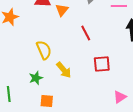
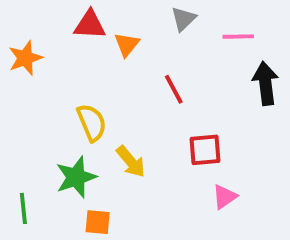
green star: (36, 78) -> (76, 177), size x1.5
pink triangle: (120, 97) -> (225, 197), moved

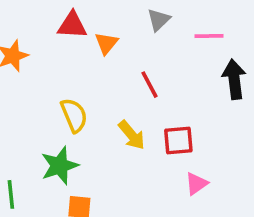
yellow arrow: (131, 162) -> (132, 135), moved

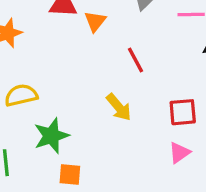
yellow semicircle: (74, 115) -> (21, 95), moved, turned -80
red square: (178, 140) -> (183, 112), moved

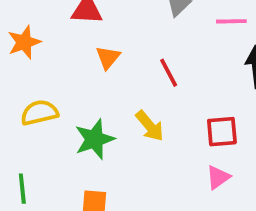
orange triangle: (95, 21) -> (108, 57), moved
green star: (51, 136) -> (95, 139), moved

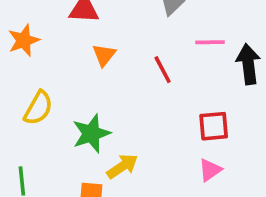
pink line: (231, 21) -> (210, 42), moved
yellow semicircle: (39, 113) -> (38, 108), turned 132
yellow arrow: (150, 126) -> (122, 166), moved, turned -84

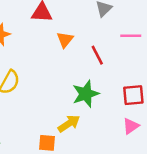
orange triangle: (104, 55) -> (65, 40), moved
green star: (91, 133) -> (86, 94), moved

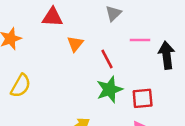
green star: (86, 94) -> (110, 89), moved

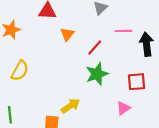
red line: (107, 59) -> (95, 47), turned 70
red square: (143, 98) -> (137, 82), moved

